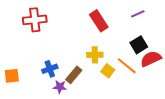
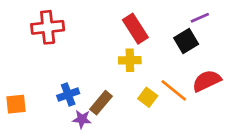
purple line: (138, 14) -> (200, 18), moved
black square: (139, 45) -> (186, 41), moved
yellow cross: (95, 55) -> (130, 60), moved

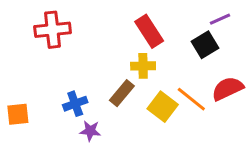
yellow square: (148, 97) -> (163, 107), size x1.4
brown rectangle: (101, 103) -> (122, 93), moved

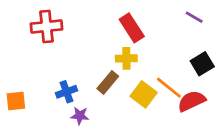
purple line: (220, 19) -> (194, 17), turned 54
black square: (205, 45) -> (202, 64), moved
red semicircle: (228, 89) -> (192, 101), moved

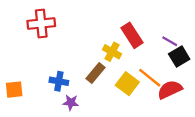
purple line: (194, 17) -> (170, 41), moved
red rectangle: (132, 28) -> (132, 35), moved
yellow cross: (126, 58) -> (112, 52), turned 30
blue cross: (66, 92) -> (59, 81), turned 30

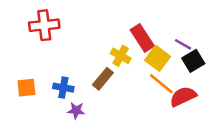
yellow square: (127, 84) -> (158, 58), moved
orange square: (14, 90) -> (26, 88), moved

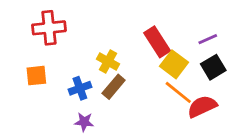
purple line: (183, 44) -> (208, 39), moved, turned -54
yellow cross: (121, 56) -> (108, 62), moved
orange square: (26, 88) -> (36, 76), moved
blue cross: (63, 88) -> (80, 88), moved, turned -30

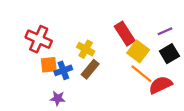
red cross: (49, 28) -> (39, 39), moved, turned 30
orange square: (36, 76) -> (49, 65), moved
purple star: (84, 122) -> (58, 98), moved

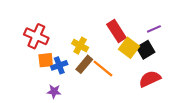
black square: (169, 54) -> (146, 50), moved
orange line: (141, 74) -> (103, 68), moved

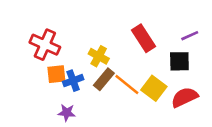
yellow square: (129, 48) -> (154, 88), moved
black square: (146, 50) -> (179, 61), turned 30

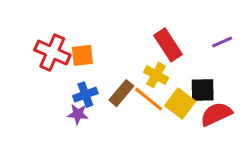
yellow cross: (99, 56) -> (156, 75), moved
black square: (179, 61) -> (203, 90), moved
orange square: (56, 74) -> (82, 55), moved
purple star: (67, 113) -> (78, 114), moved

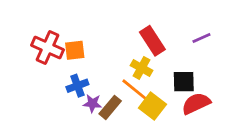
brown rectangle: (121, 93) -> (110, 107), moved
yellow square: (180, 104) -> (152, 106), moved
purple star: (78, 114) -> (92, 103), moved

